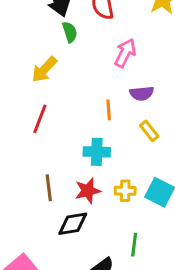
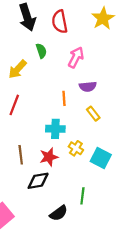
green semicircle: (70, 32) -> (41, 51), moved
yellow cross: (125, 191) -> (76, 148), moved, turned 32

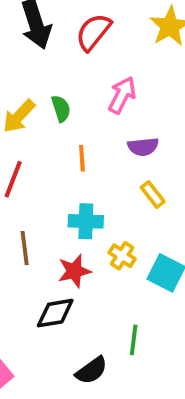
red semicircle: (60, 22) -> (93, 32), turned 50
green semicircle: (41, 51) -> (61, 109), moved
orange line: (64, 98) -> (82, 158), moved
brown line: (21, 155) -> (25, 248), moved

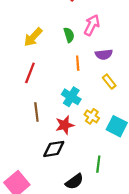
green semicircle: (61, 109) -> (69, 35), moved
orange line: (82, 158) -> (78, 63), moved
cyan cross: (86, 221) -> (71, 97), turned 30

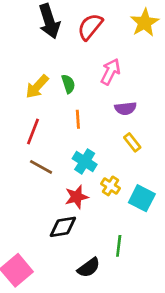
green semicircle: (69, 35) -> (68, 84), moved
orange line: (78, 63) -> (78, 119), moved
brown line: (36, 112) -> (41, 167), moved, turned -54

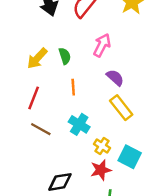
purple semicircle: (125, 108) -> (115, 78), turned -132
yellow rectangle: (132, 142) -> (121, 108), size x1.5
red star: (76, 197) -> (101, 170), moved

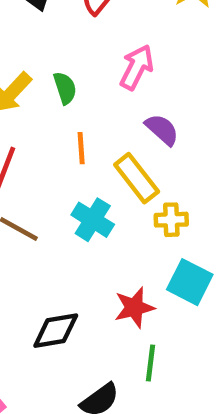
yellow rectangle: (121, 108) -> (137, 178), moved
yellow cross: (102, 146) -> (171, 220), moved, turned -35

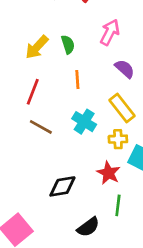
yellow rectangle: (137, 178) -> (122, 108), moved
yellow cross: (171, 220) -> (118, 139), moved
red star: (134, 308) -> (108, 173), turned -30

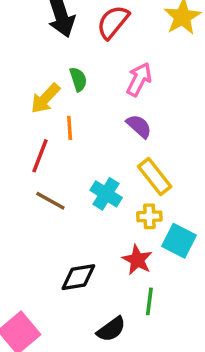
green semicircle: (68, 44) -> (78, 79), moved
purple semicircle: (125, 69) -> (139, 126), moved
orange line: (77, 80) -> (70, 128), moved

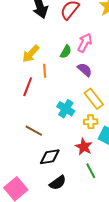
green semicircle: (78, 79) -> (66, 52), moved, turned 48
brown line: (50, 201) -> (34, 131), moved
green line: (149, 301) -> (91, 171), turned -35
black semicircle: (111, 329) -> (58, 183), moved

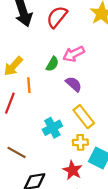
pink arrow: (85, 43) -> (74, 54), turned -144
cyan cross: (66, 109) -> (52, 128), turned 30

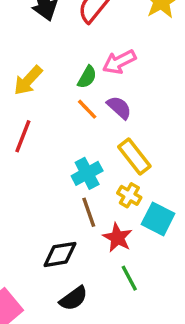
orange line: (29, 85) -> (87, 109), moved, turned -40
yellow cross: (80, 142) -> (129, 195), turned 32
brown line: (17, 152) -> (89, 212), moved, turned 42

